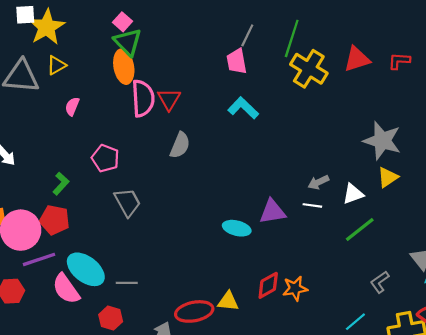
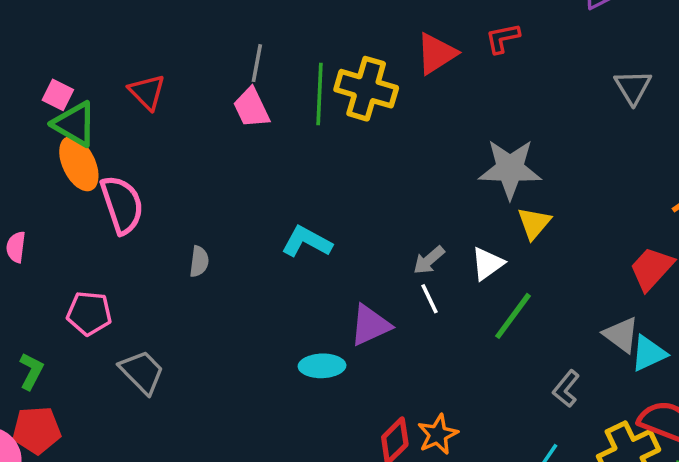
green line: (292, 38) -> (320, 94), moved
red triangle: (169, 99) -> (147, 92), moved
cyan L-shape: (243, 108) -> (307, 242), moved
gray semicircle: (180, 145) -> (199, 261), size x0.7
white line: (312, 205) -> (430, 299), turned 72

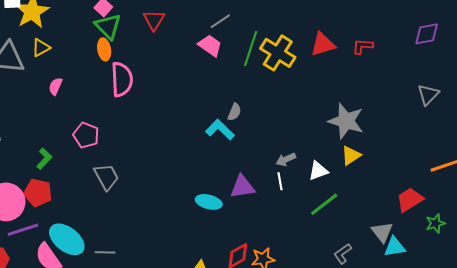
gray line: (257, 63) -> (220, 21), turned 30
pink trapezoid: (251, 108) -> (210, 45), turned 135
orange ellipse: (79, 164) -> (104, 49), size x0.7
gray semicircle: (199, 261) -> (234, 112), moved

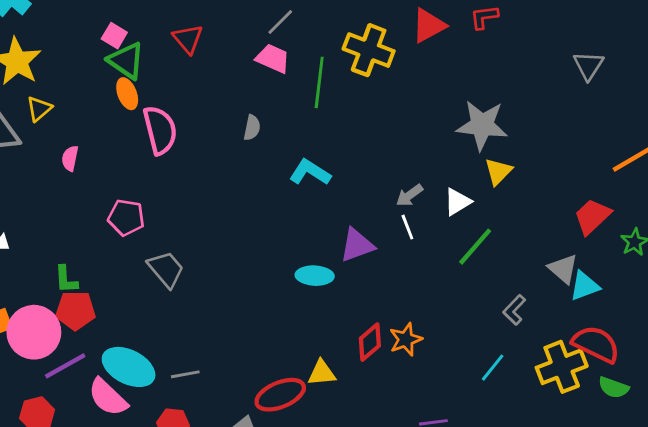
green line: (251, 49) -> (319, 82), moved
gray semicircle: (234, 112) -> (252, 128), moved
green L-shape: (44, 159) -> (66, 279), moved, turned 145

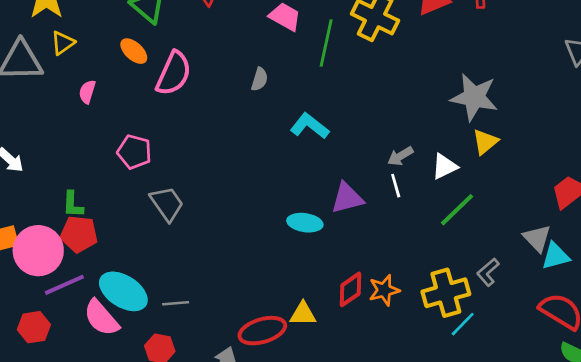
orange ellipse: (127, 94) -> (134, 51), moved, turned -32
pink semicircle: (160, 130) -> (174, 73), turned 33
yellow cross: (562, 367) -> (446, 293), moved

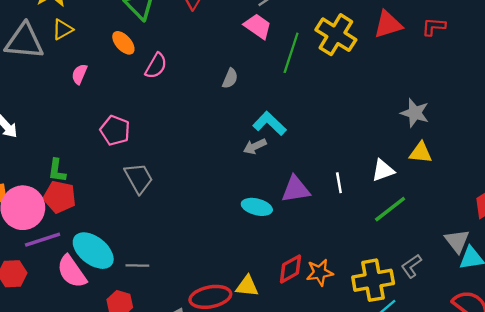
pink semicircle: (174, 73) -> (156, 66), size x0.7
gray star: (474, 97) -> (415, 113), size x0.7
yellow triangle: (485, 142) -> (421, 153), turned 40
gray arrow: (400, 156) -> (255, 146), moved

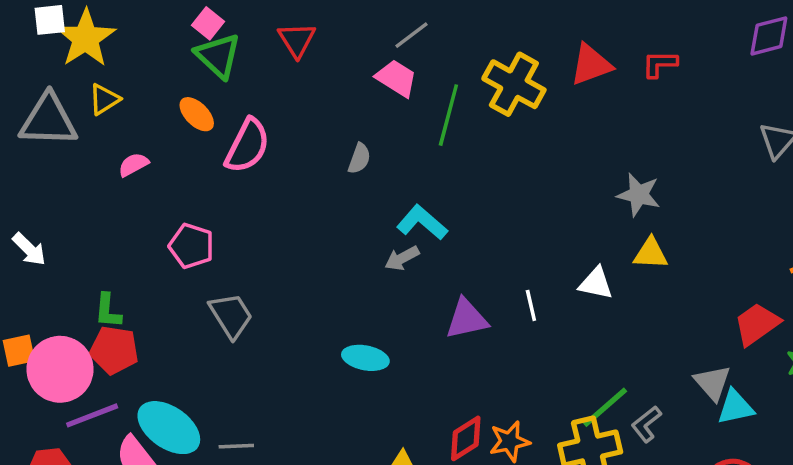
pink semicircle: (156, 66) -> (247, 146), size x1.4
pink semicircle: (79, 74) -> (133, 165), turned 42
white triangle: (383, 170) -> (596, 283), turned 35
cyan ellipse: (257, 207) -> (365, 358), moved
green line: (390, 209) -> (605, 407), moved

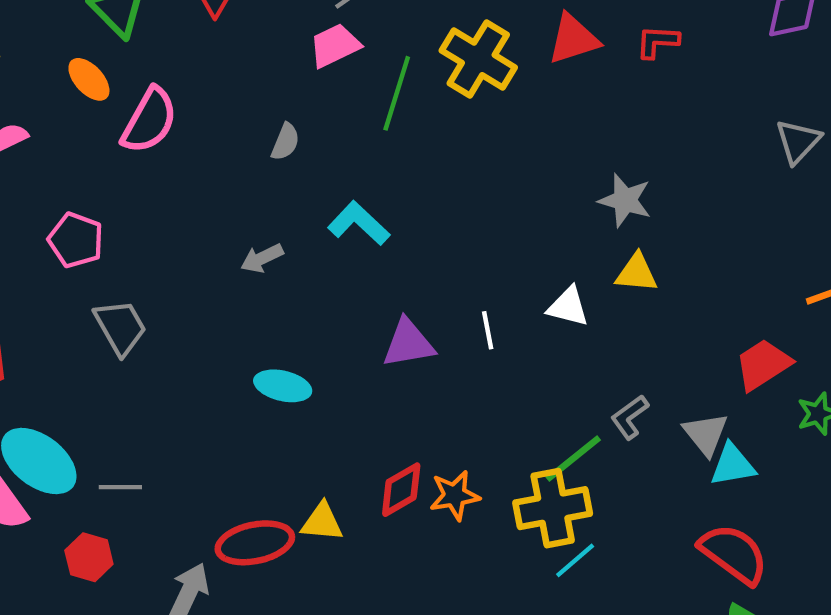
pink trapezoid: (396, 78) -> (335, 46), turned -60
gray arrow: (402, 258) -> (262, 258), moved
gray L-shape: (646, 424) -> (630, 417), moved

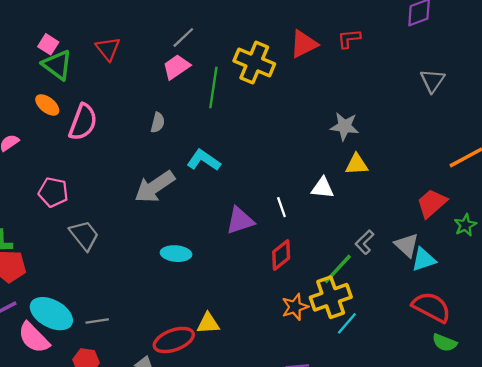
gray arrow: (262, 258) -> (155, 187), size x1.8
red diamond: (401, 490) -> (281, 255), moved
orange star: (455, 495) -> (295, 307), moved

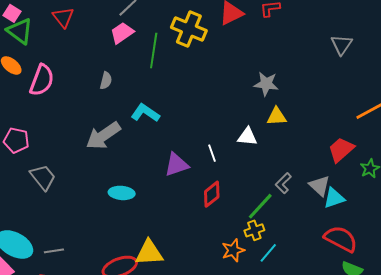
yellow cross: (331, 297) -> (254, 230), size x0.6
orange star: (295, 307) -> (233, 250), moved
yellow triangle: (208, 323) -> (149, 253), size x1.4

